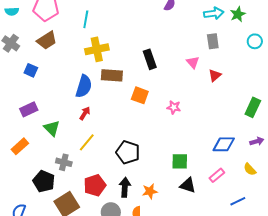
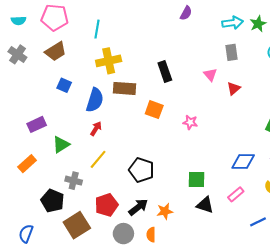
blue square: (31, 70) -> (64, 85), moved
green triangle: (52, 128) -> (61, 145), turned 42
black arrow: (125, 187) -> (138, 207), turned 48

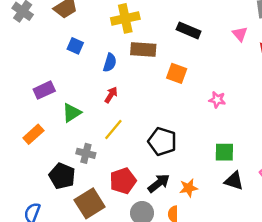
black rectangle: (165, 71) -> (189, 30), turned -48
blue semicircle: (95, 100) -> (110, 63), size x0.7
pink star: (190, 122) -> (217, 100), moved

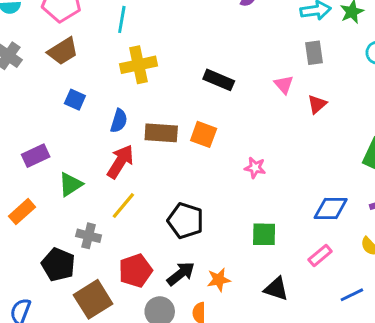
brown rectangle: (143, 49) -> (161, 133), moved
red arrow: (111, 95) -> (120, 162), size x1.6
black triangle: (234, 181) -> (276, 289), moved

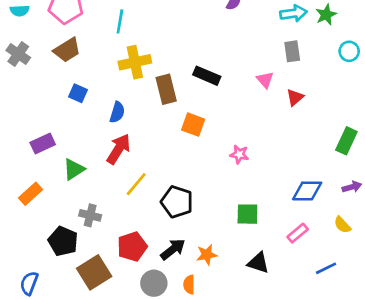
brown rectangle: (161, 133) -> (166, 89), moved, turned 72
yellow line: (123, 206) -> (136, 184), moved

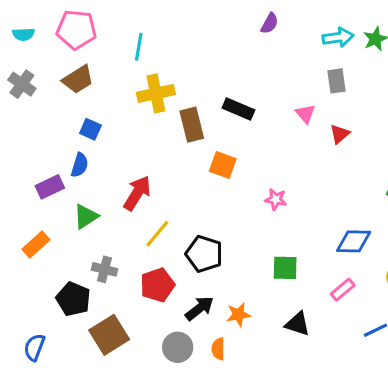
blue semicircle: (117, 112) -> (80, 165), moved
red pentagon: (132, 247) -> (157, 285), moved

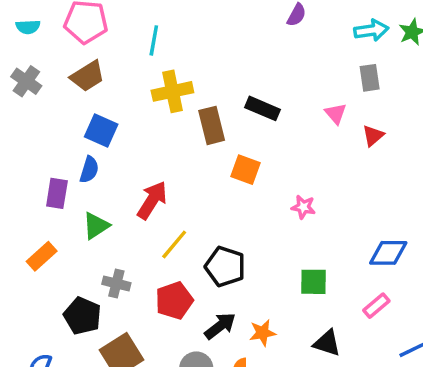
blue square: (90, 129) -> (101, 131), size x1.4
purple rectangle: (50, 187) -> (57, 193), turned -56

